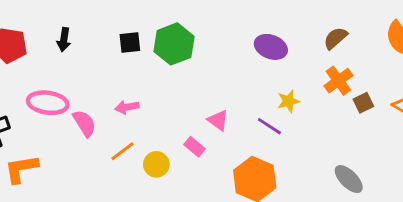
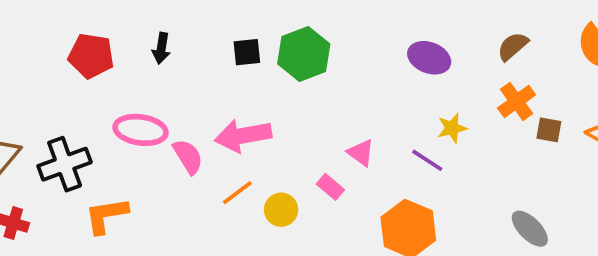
brown square: (363, 103) -> (549, 130), turned 36
pink arrow: (127, 107) -> (243, 136), size x1.8

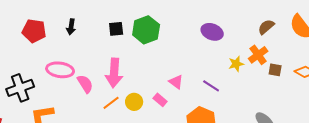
brown semicircle: (513, 46) -> (266, 27), moved
yellow star: (452, 128) -> (236, 64), moved
pink arrow: (243, 136) -> (114, 73), turned -76
yellow circle: (281, 210) -> (134, 102), moved

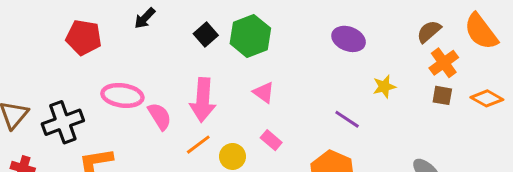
black arrow: (71, 27) -> (145, 18), moved, turned 35
black square: (116, 29) -> (206, 34), turned -35
orange cross: (258, 55) -> (444, 63), moved
pink triangle: (176, 82) -> (264, 93), moved
yellow circle: (134, 102) -> (233, 156), moved

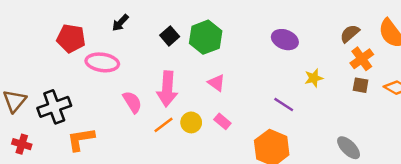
pink ellipse: (122, 95) -> (102, 62), moved
yellow circle: (233, 156) -> (191, 122), moved

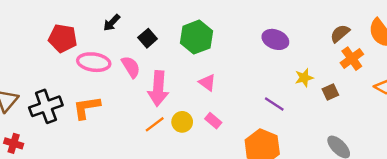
black square: (170, 36) -> (148, 38), moved
brown square: (361, 85) -> (330, 92), moved, turned -35
pink semicircle: (132, 102) -> (131, 67), moved
orange L-shape: (81, 139) -> (87, 108), moved

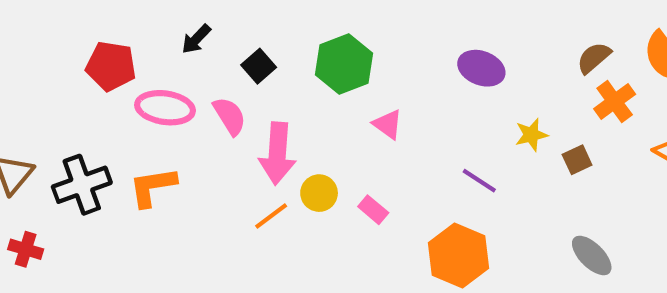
pink triangle: (207, 82) -> (388, 124), moved
yellow circle: (182, 122) -> (319, 193), moved

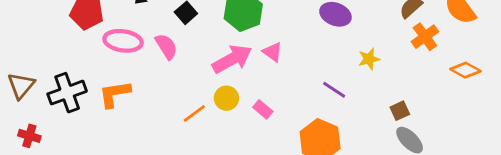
pink arrow: (277, 154) -> (232, 59), moved, turned -123
brown square: (577, 160) -> (400, 111), moved

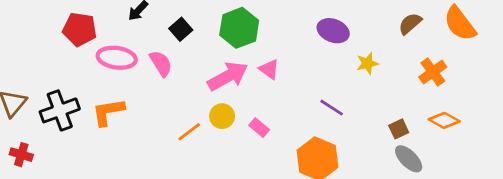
orange cross: (425, 37) -> (433, 72), moved
yellow star: (369, 59) -> (367, 63), moved
orange diamond: (465, 70) -> (444, 120), moved

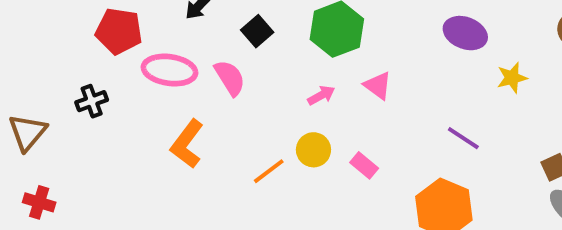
pink arrow: (228, 76) -> (321, 95), size x0.5
black cross: (60, 110) -> (92, 101), moved, size x0.6
orange L-shape: (108, 112) -> (187, 144), moved, turned -44

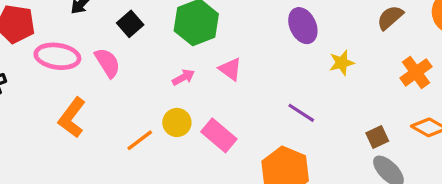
purple ellipse: (465, 33) -> (303, 26), turned 44
pink rectangle: (364, 165) -> (219, 135), size x1.5

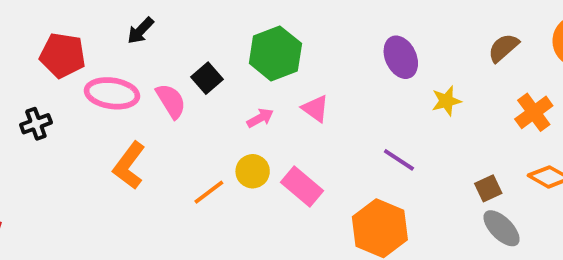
black square: (130, 24) -> (207, 78), moved

